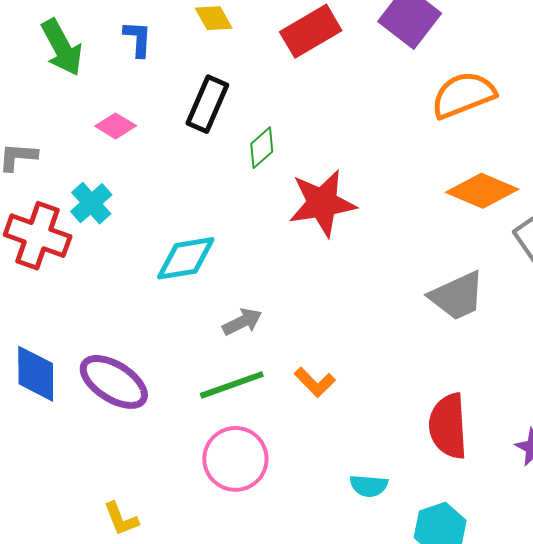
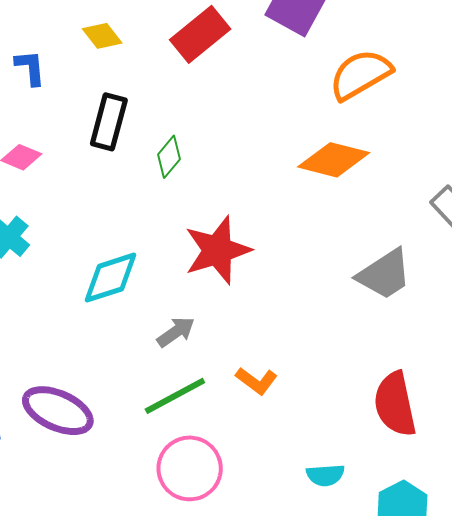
orange diamond: (482, 191) -> (334, 160), moved
red star: (322, 203) -> (217, 250), moved

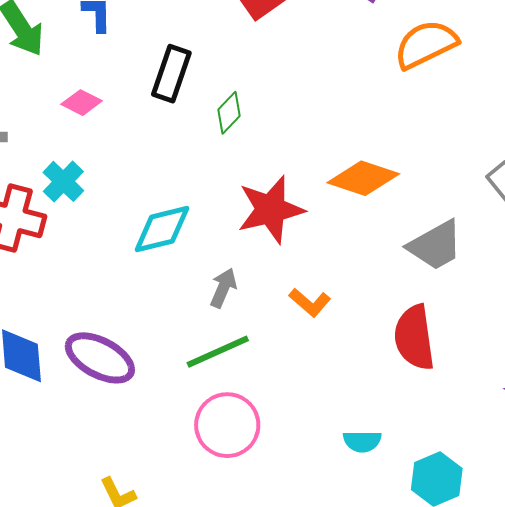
orange diamond: (334, 160) -> (363, 178), moved
gray arrow: (176, 332) -> (223, 288), turned -36
orange L-shape: (257, 381) -> (310, 302), moved
red semicircle: (395, 404) -> (414, 337), moved

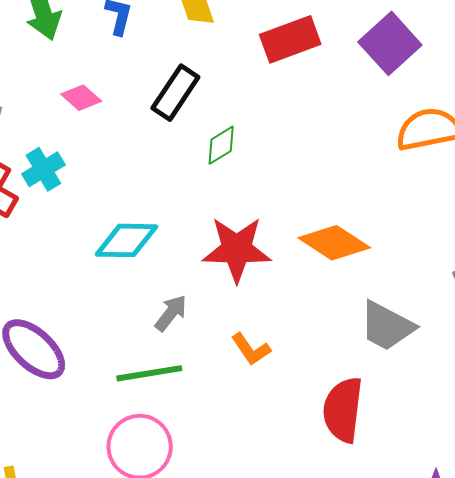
gray trapezoid: (435, 245) -> (387, 326), turned 42

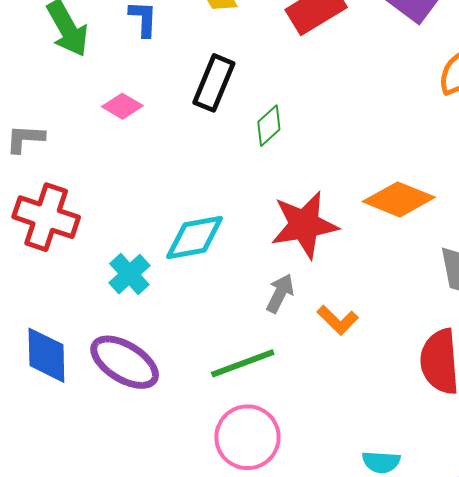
cyan cross: (43, 169) -> (129, 274), moved
gray arrow: (171, 313) -> (280, 293), moved

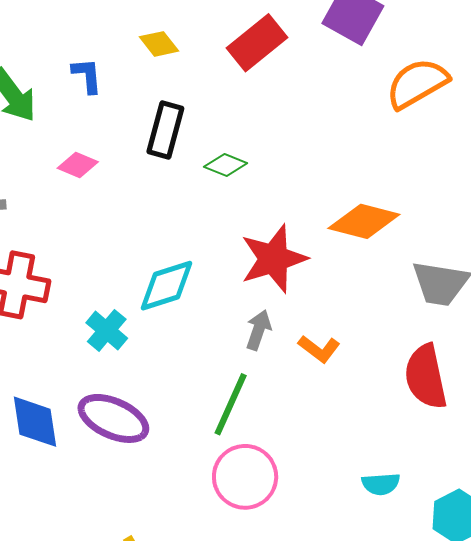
green diamond: (269, 126) -> (226, 165), turned 72
green line: (243, 363) -> (231, 404), turned -38

